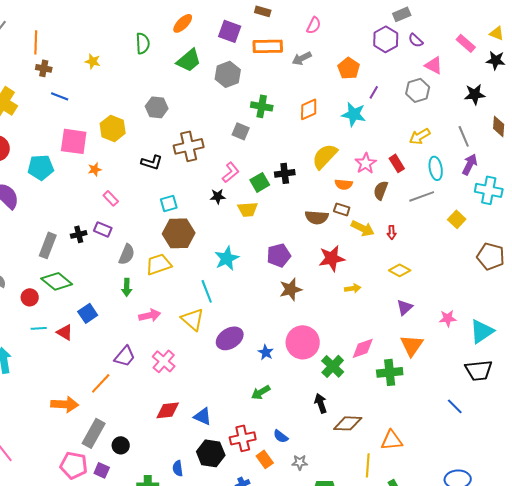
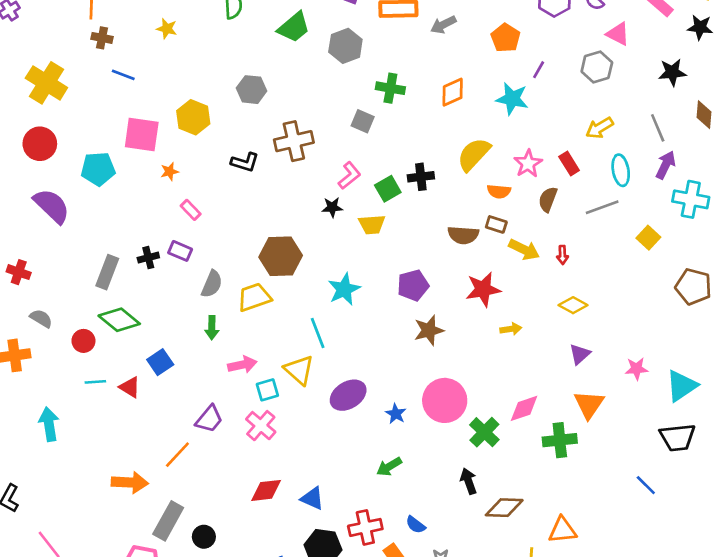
cyan square: (169, 203) -> (267, 390), moved

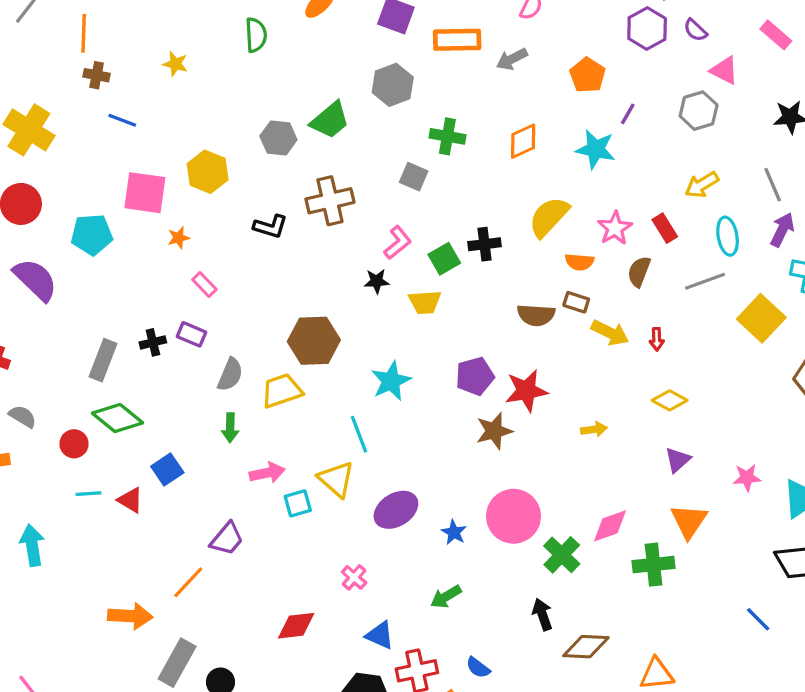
green trapezoid: (294, 27) -> (330, 120), moved
yellow square: (648, 238) -> (761, 318), size x1.6
red star: (483, 289) -> (526, 391), moved
pink cross: (261, 426) -> (354, 577), moved, size x0.7
blue triangle: (312, 498) -> (380, 635), moved

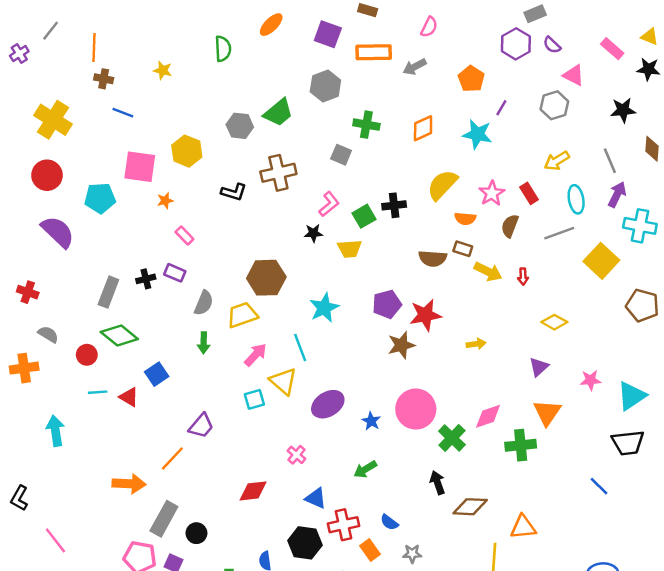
yellow diamond: (670, 400) -> (554, 322), moved
pink arrow: (267, 473) -> (256, 355), moved, turned -35

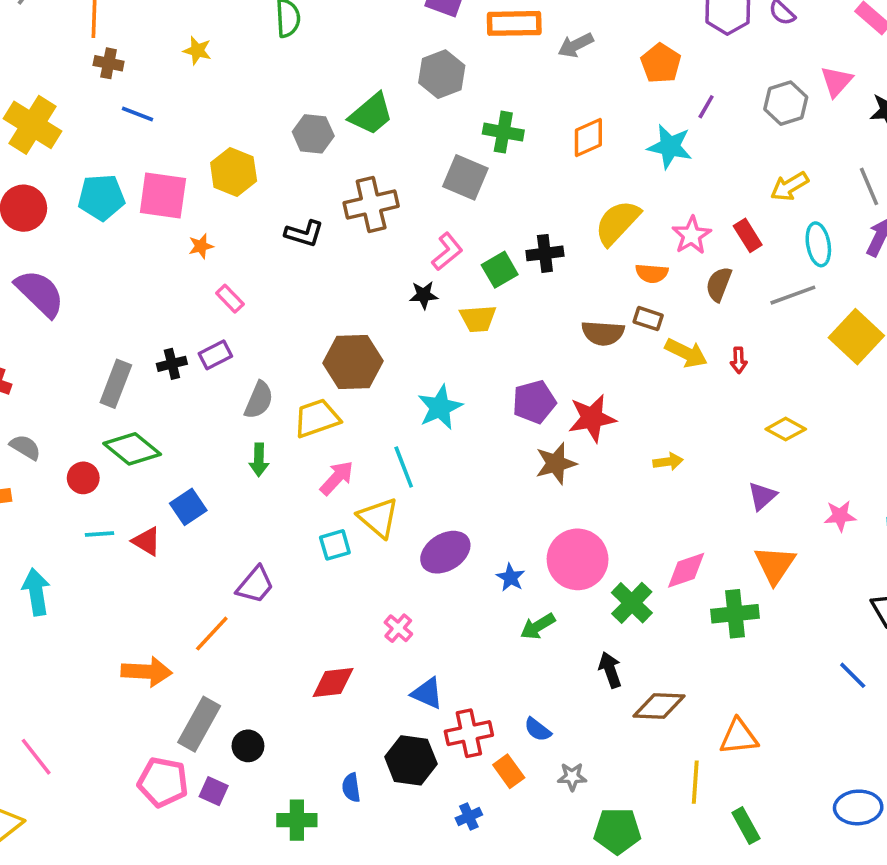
pink triangle: (574, 75) -> (836, 81), moved, turned 45
gray square: (341, 155) -> (465, 177), size x1.4
cyan pentagon: (100, 198) -> (101, 197), moved
purple rectangle: (175, 273) -> (215, 355), turned -50
green arrow: (365, 469) -> (538, 626), moved

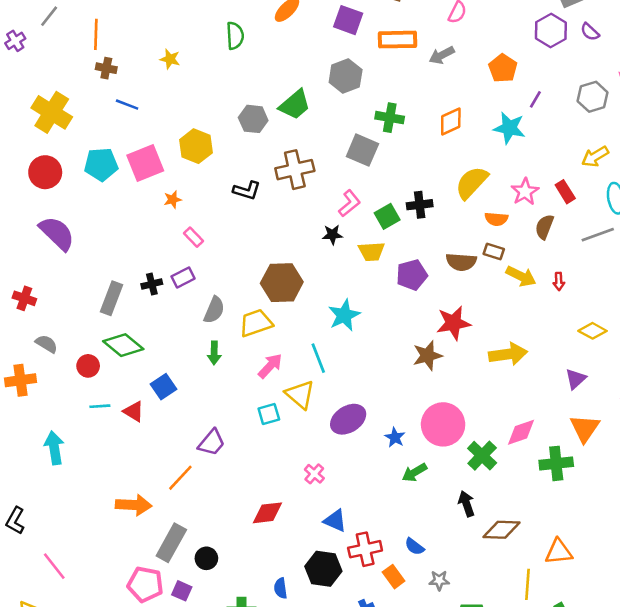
pink square: (163, 195) -> (145, 163), turned -30
purple pentagon: (534, 402) -> (412, 275), moved
yellow arrow: (668, 462) -> (508, 354), size x1.8

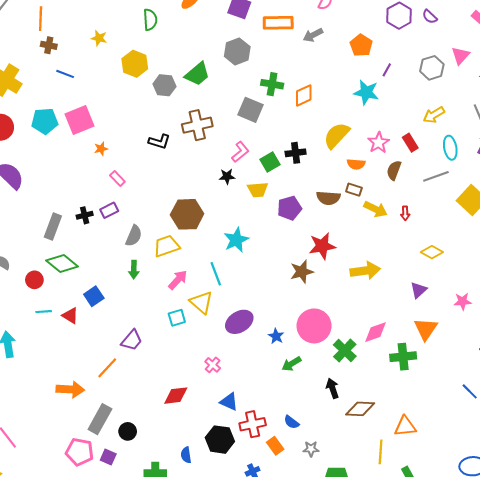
orange diamond: (451, 121) -> (304, 95), moved
yellow hexagon: (196, 146) -> (135, 64), moved

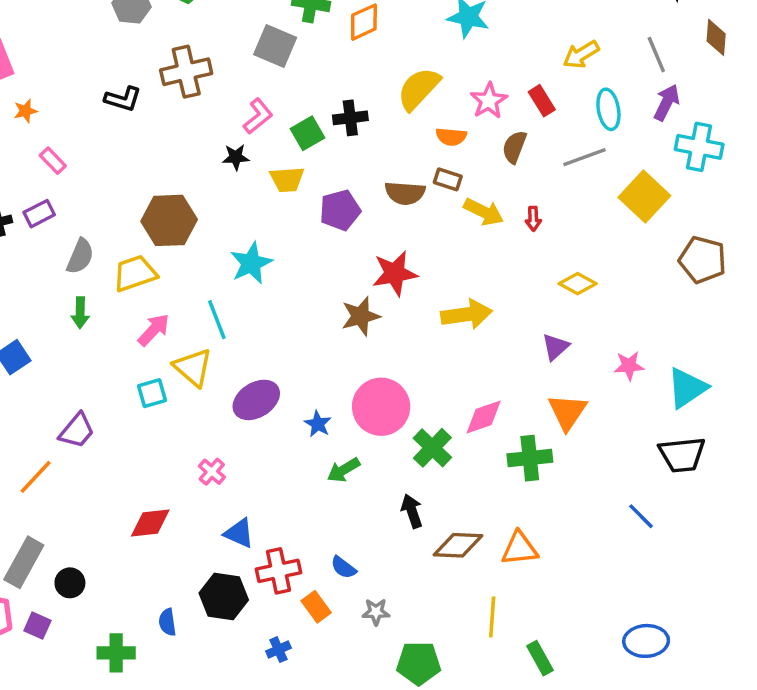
orange triangle: (405, 426) -> (520, 549), moved

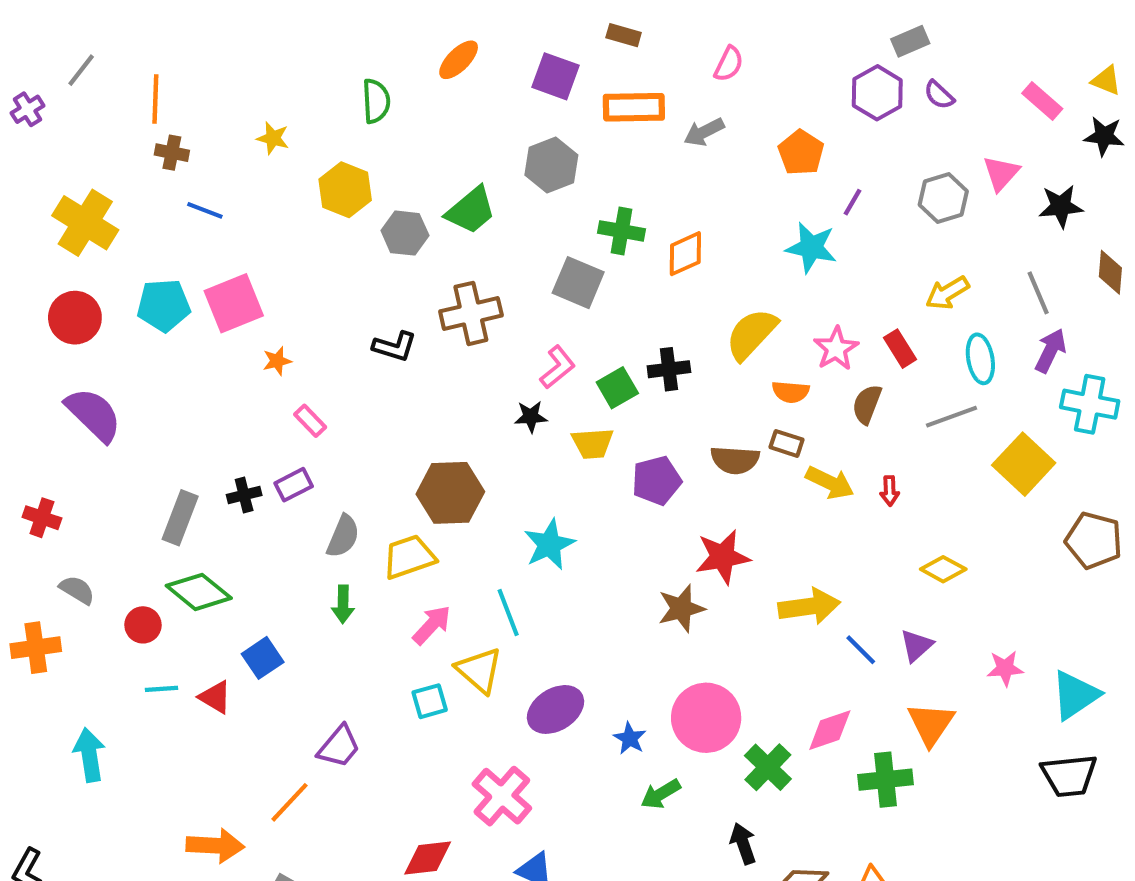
pink cross: (212, 472) -> (502, 796), size x1.8
blue line: (641, 516) -> (861, 650), moved

